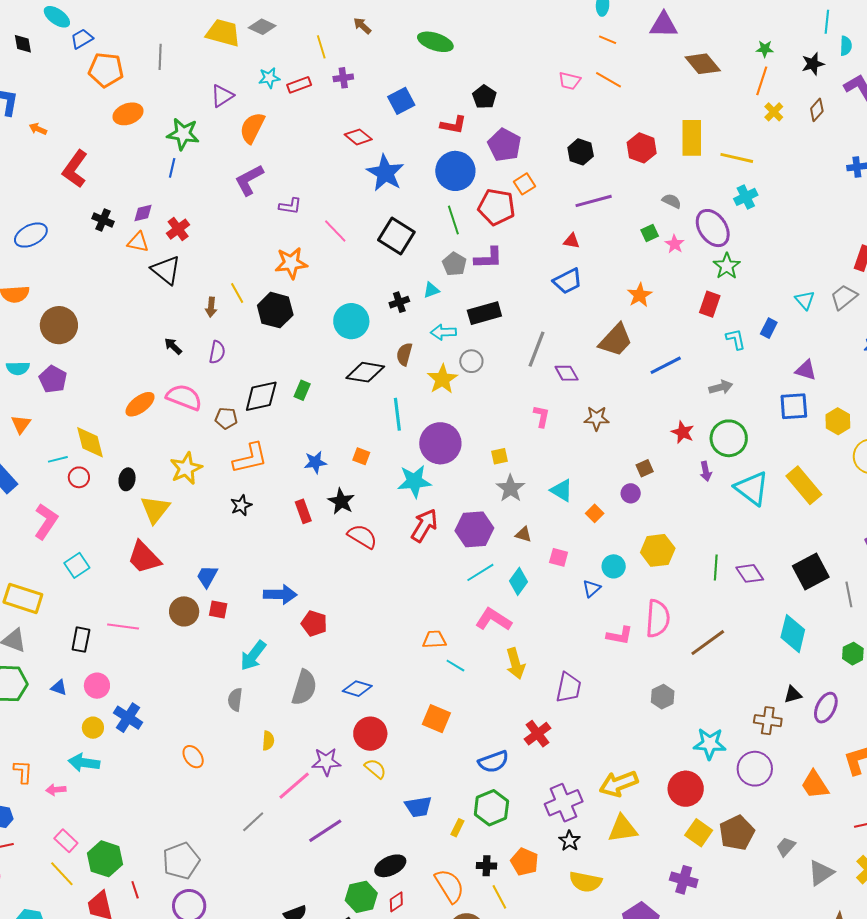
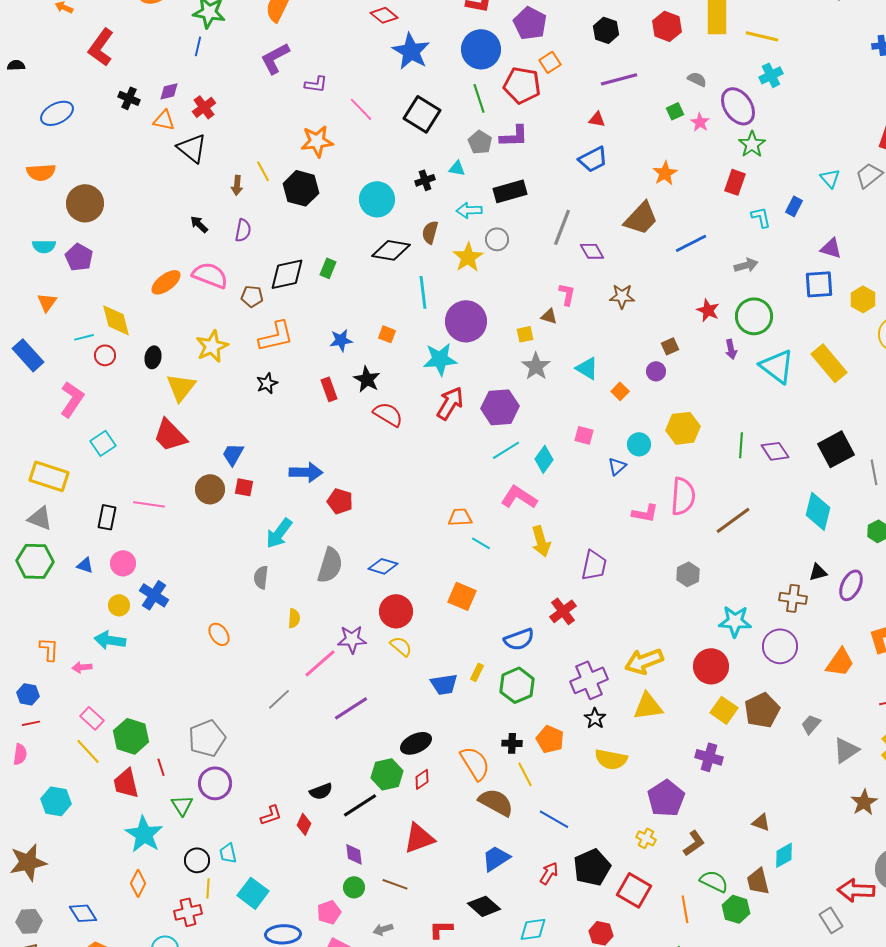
cyan triangle: (431, 290) -> (457, 168), turned 30
brown triangle: (523, 534) -> (549, 316), moved
orange trapezoid: (815, 785) -> (840, 662), turned -112
yellow rectangle: (457, 828) -> (477, 672), moved

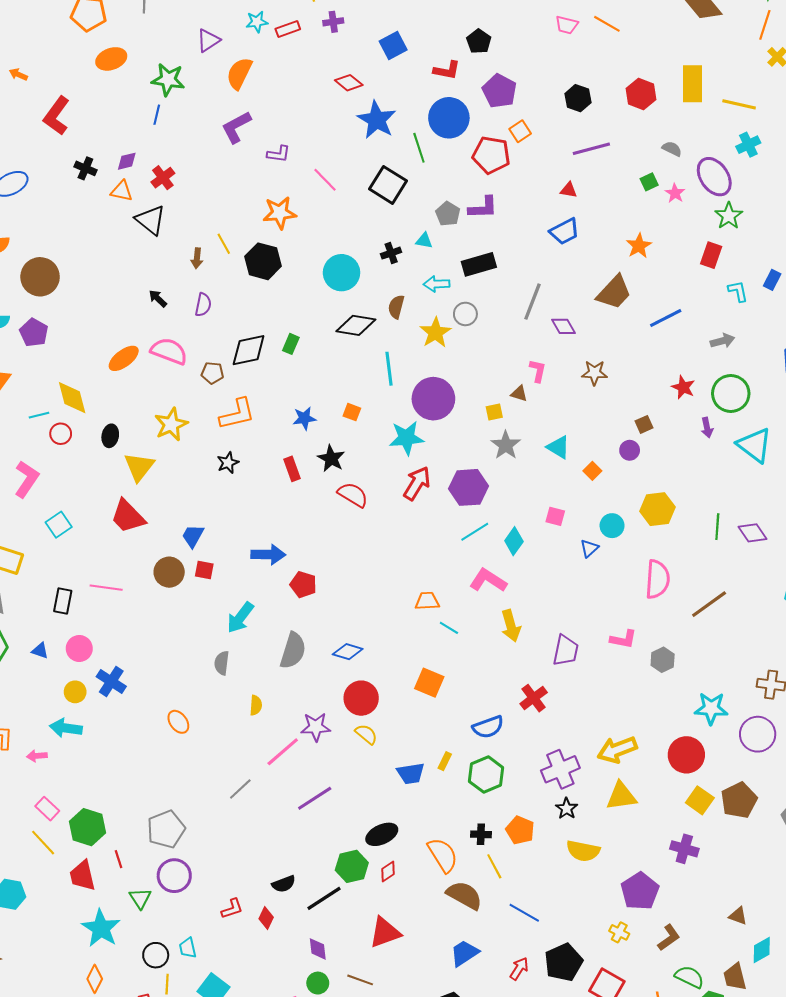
green line: (479, 98) -> (419, 148), moved
pink L-shape: (645, 513) -> (623, 639), moved

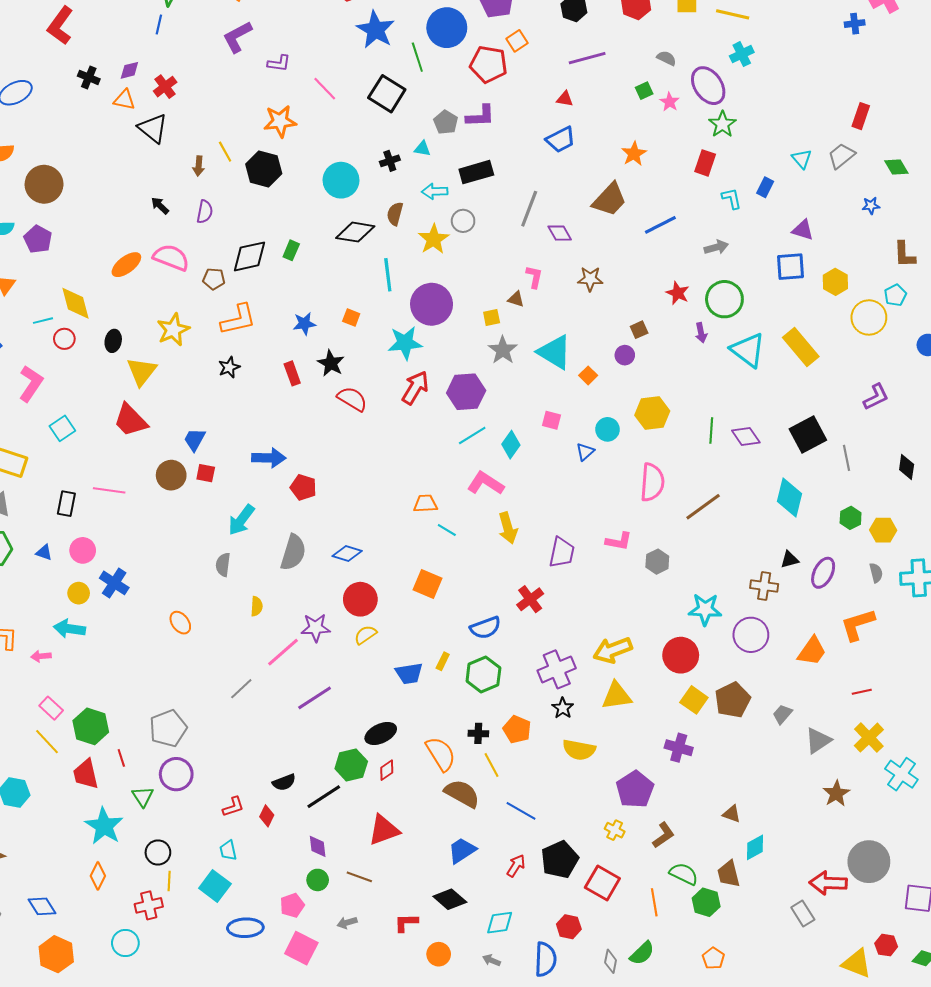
cyan triangle: (558, 447) -> (555, 352), size x1.5
yellow semicircle: (366, 734) -> (365, 635), turned -75
cyan trapezoid: (188, 948) -> (228, 850), moved

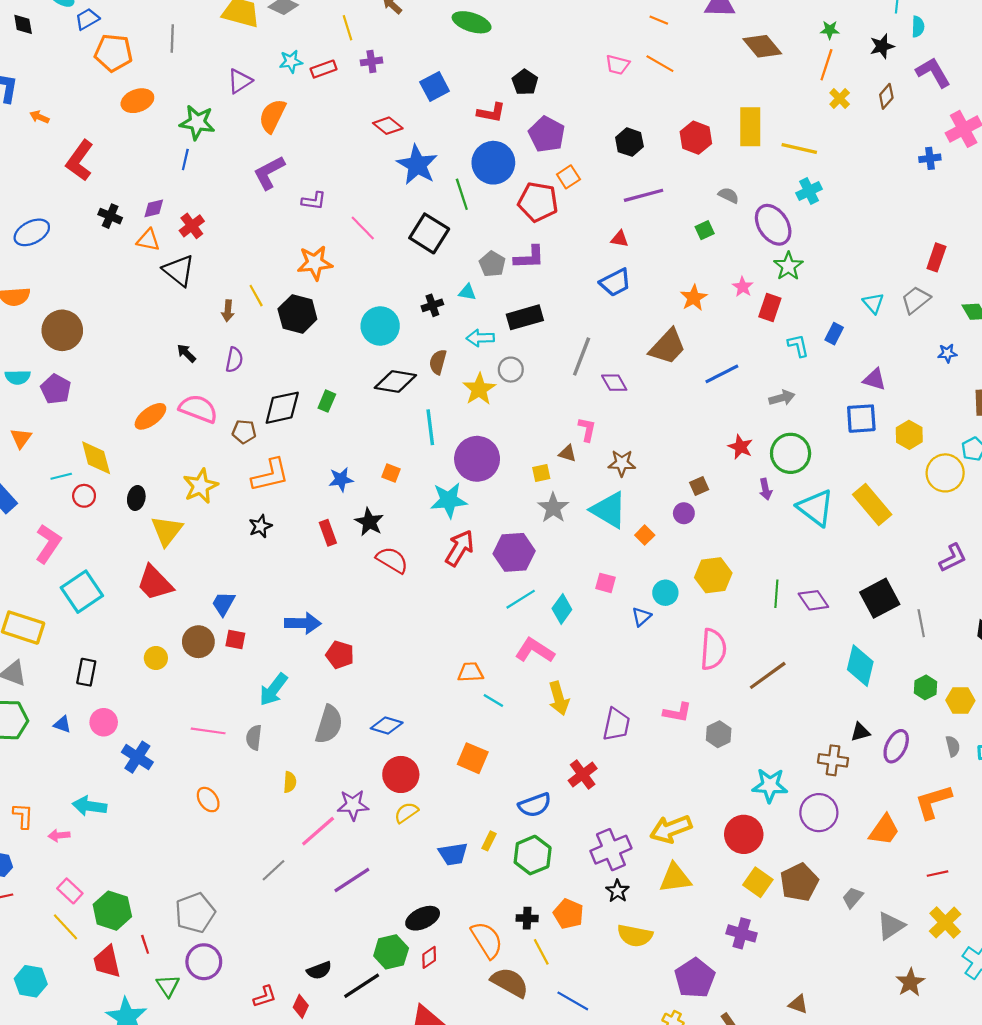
pink star: (670, 102) -> (743, 287), moved
brown star: (590, 279) -> (622, 463), moved
cyan square: (62, 428) -> (82, 592), size x1.5
pink line: (109, 490) -> (208, 731), moved
yellow circle: (79, 593) -> (156, 658), moved

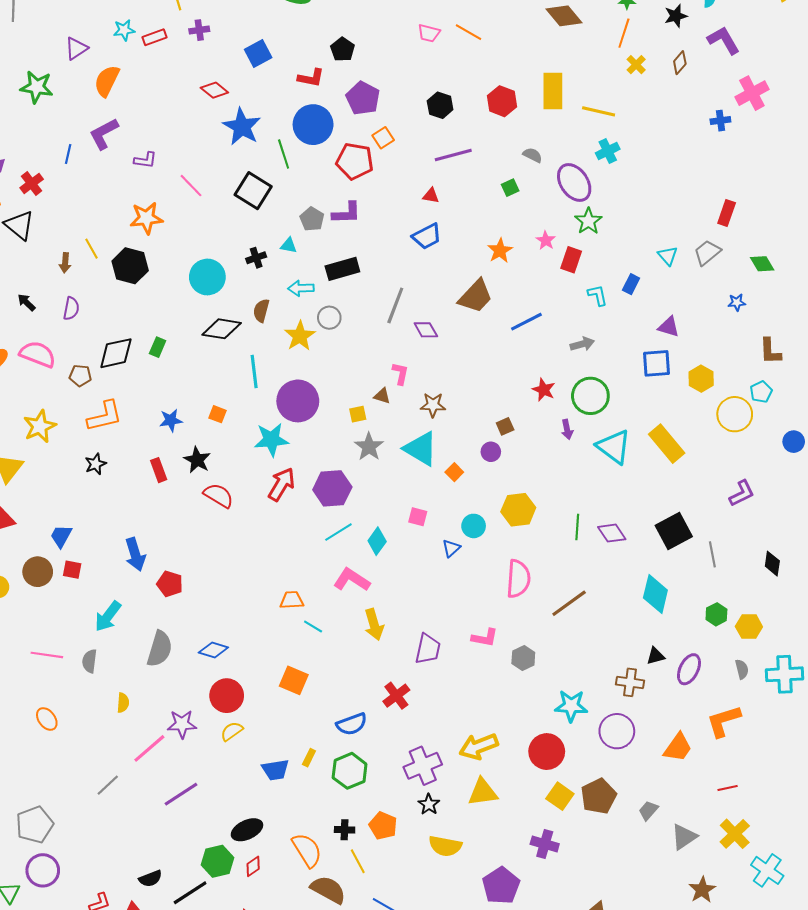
blue line: (185, 159) -> (68, 154), moved
blue arrow: (303, 623) -> (135, 554), turned 72

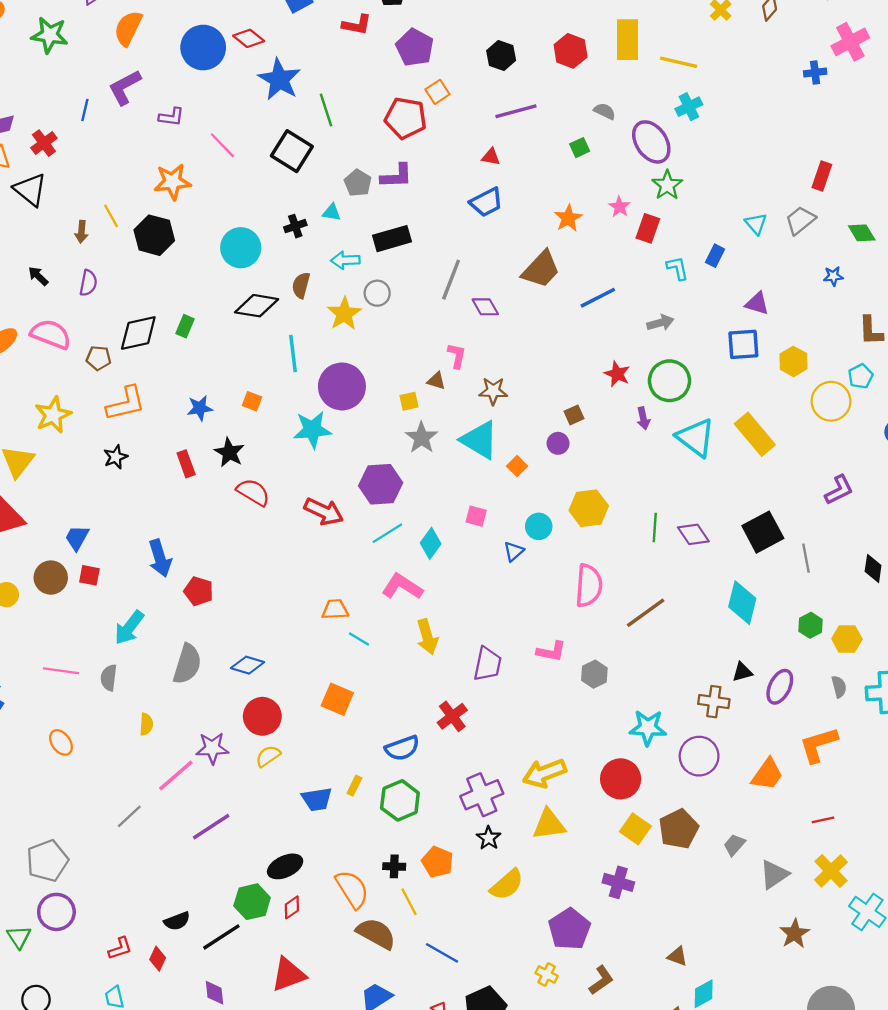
blue circle: (313, 125) -> (203, 48), moved
red arrow: (282, 484) -> (324, 512), moved, turned 84
yellow semicircle: (445, 846) -> (507, 885), turned -52

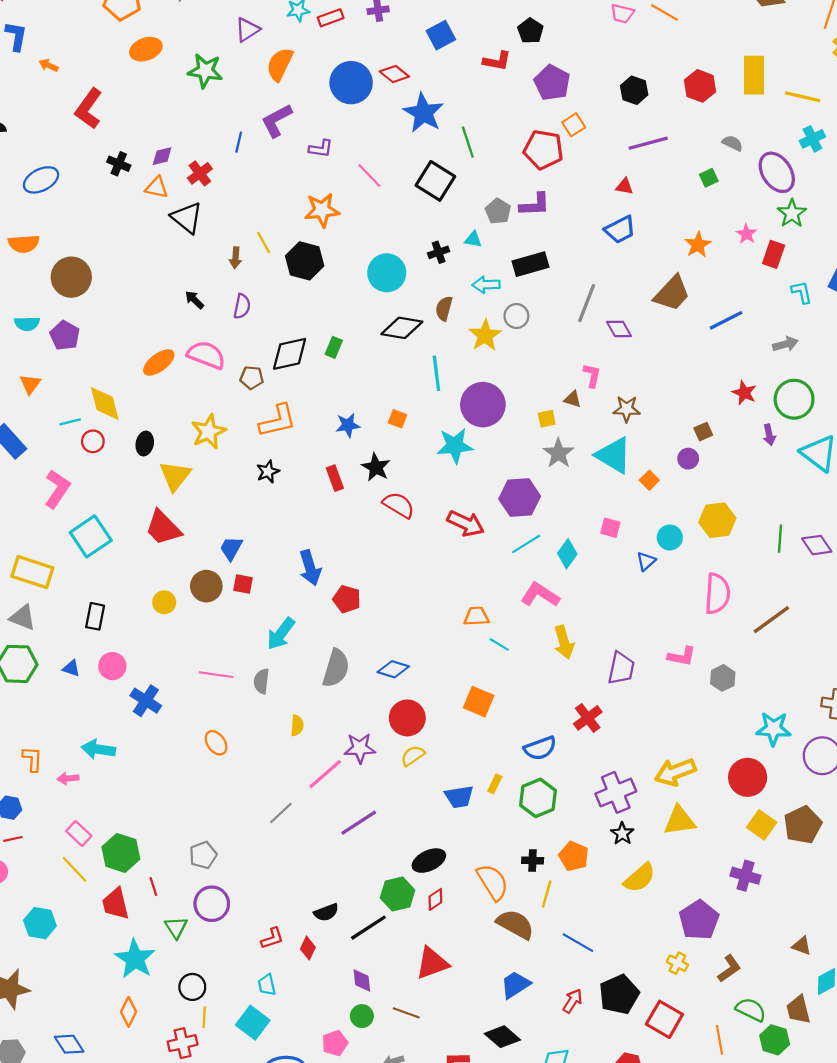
gray pentagon: (47, 861) -> (203, 855), size x0.7
yellow line: (409, 902) -> (547, 894), turned 44

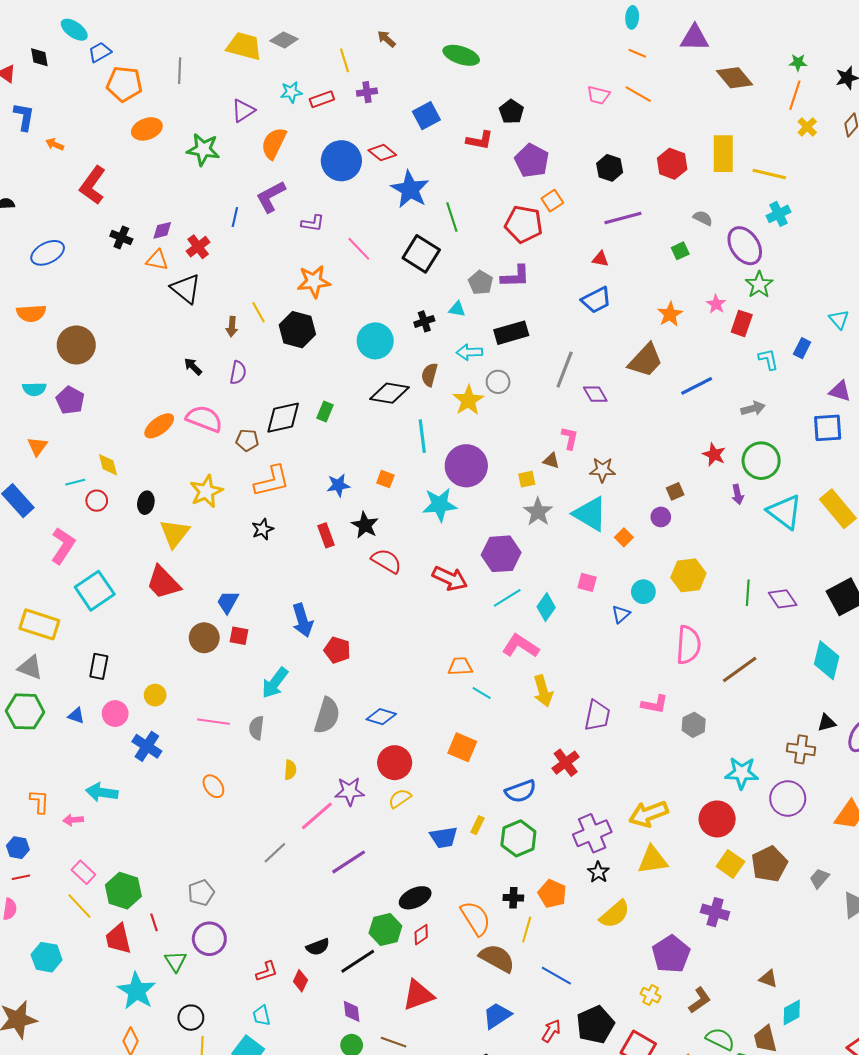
yellow diamond: (105, 404) -> (108, 465), size x0.7
yellow circle: (164, 602) -> (155, 695), moved

